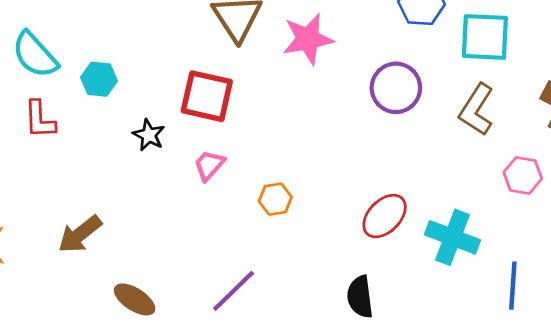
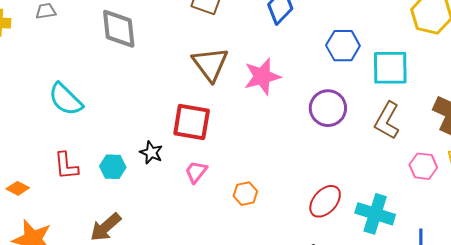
cyan hexagon: (99, 79) -> (113, 167), moved
red L-shape: (40, 120) -> (66, 166), moved

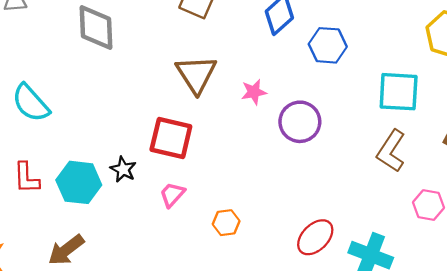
blue hexagon: (343, 46) -> (328, 45), moved
pink star: (262, 76) -> (254, 92), size x0.6
purple circle: (328, 108) -> (300, 122), moved
cyan hexagon: (113, 167) -> (79, 182), size x1.5

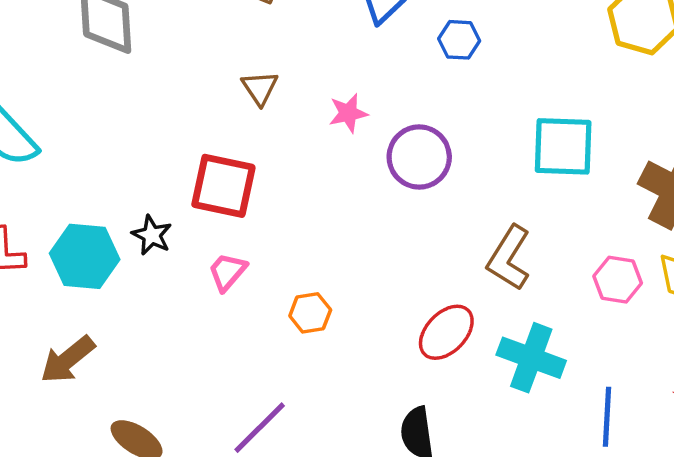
blue hexagon: (328, 45) -> (459, 40), size x0.7
brown triangle: (196, 74) -> (260, 88), size x0.6
cyan square: (399, 92) -> (563, 146), moved
brown L-shape: (391, 151) -> (509, 258), moved

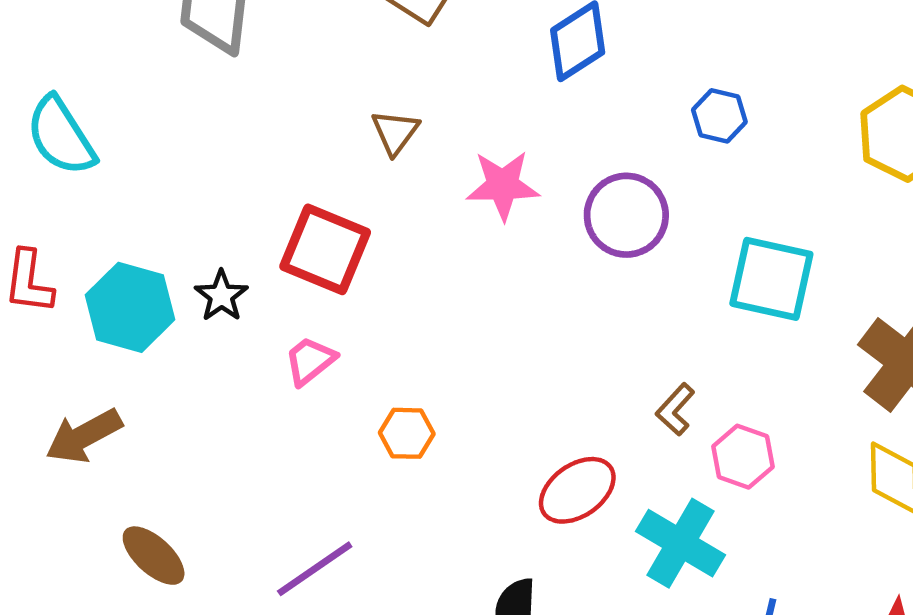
blue hexagon: (459, 40) -> (719, 116), moved
pink star: (348, 113) -> (503, 185), size x1.4
purple circle: (419, 157) -> (626, 215), moved
brown L-shape: (509, 258) -> (675, 409), size x0.6
pink hexagon: (618, 280) -> (743, 457), moved

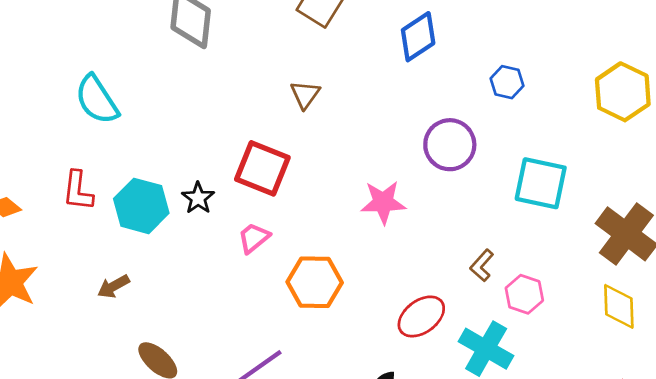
pink star: (503, 185) -> (383, 202), moved
orange hexagon: (407, 433) -> (315, 282), size x1.6
brown arrow: (84, 436) -> (113, 286), size x0.7

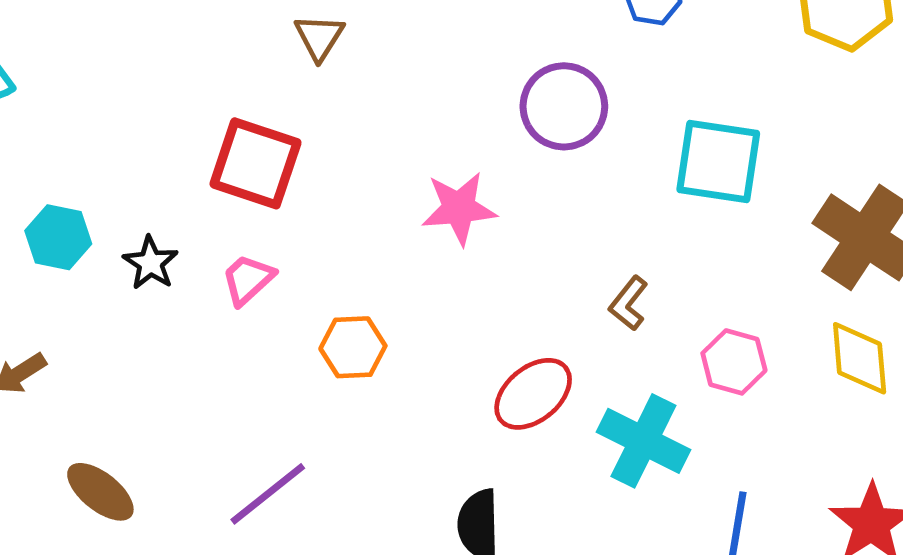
black star: (198, 198) -> (151, 263), moved
cyan hexagon: (141, 206) -> (58, 237), size x0.7
orange hexagon: (315, 282) -> (353, 347), size x0.7
pink hexagon: (524, 294) -> (734, 362), moved

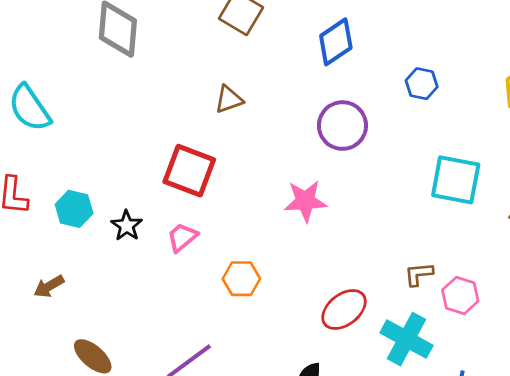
brown triangle: (319, 37) -> (229, 99), turned 36
purple circle: (564, 106) -> (342, 126), moved
brown L-shape: (628, 303) -> (419, 274), moved, turned 44

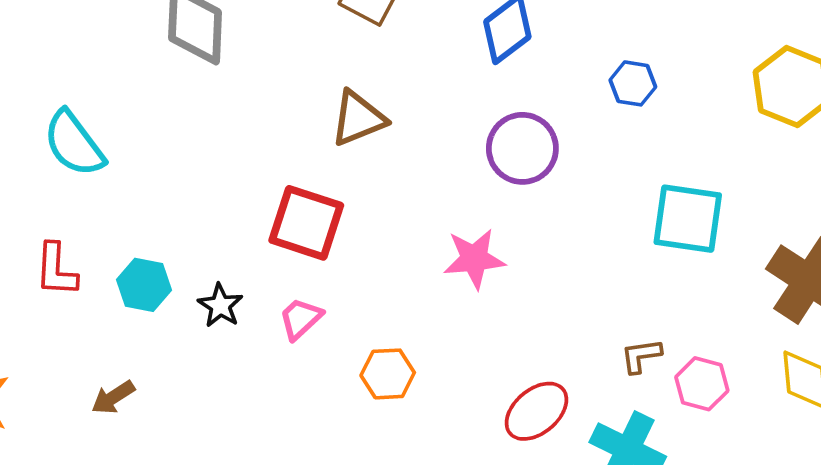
brown triangle: (229, 99) -> (358, 118), size x1.4

